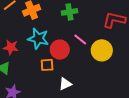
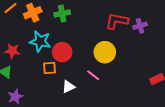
green cross: (69, 12) -> (62, 14), moved
pink line: (80, 39) -> (93, 75), moved

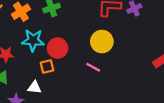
white triangle: (68, 87) -> (34, 87), moved, turned 40

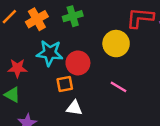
yellow circle: (102, 42) -> (116, 44), moved
white triangle: (34, 87) -> (74, 108), moved

